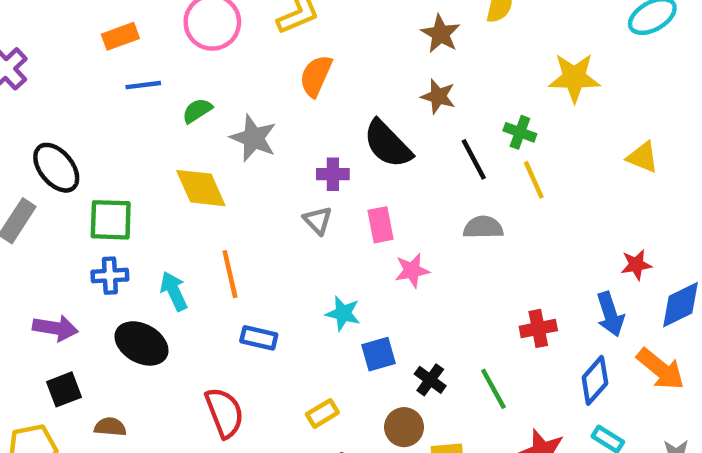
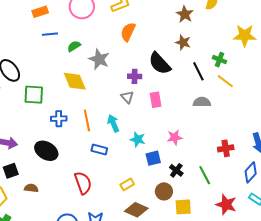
yellow line: (534, 180) -> (225, 81), turned -30
pink star: (412, 270) -> (175, 137), moved
blue cross: (110, 276) -> (59, 119), moved
cyan arrow: (174, 291) -> (113, 123), moved

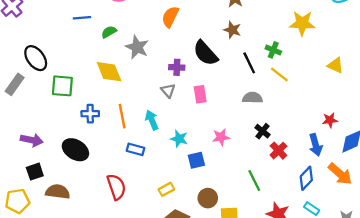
red cross: (226, 148) -> (278, 151), turned -35
black cross: (176, 170) -> (263, 131), moved
brown semicircle: (31, 188) -> (58, 192), size x1.5

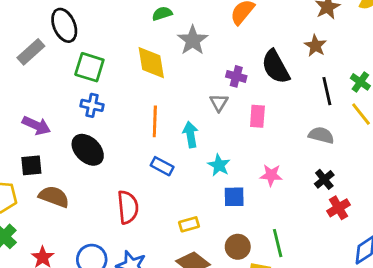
blue cross: (90, 114) -> (92, 105), moved
green line: (254, 180) -> (278, 243), moved

